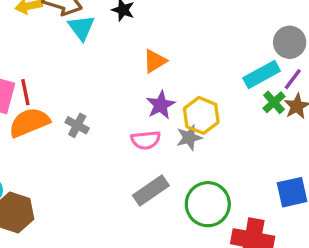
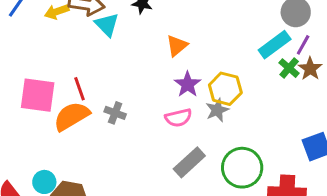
red line: (25, 92) -> (79, 89), moved

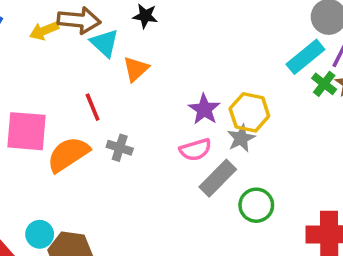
orange triangle: (177, 46) -> (136, 69), moved
red line: (79, 89) -> (93, 107), moved
gray rectangle: (189, 162) -> (218, 178), moved
green circle: (242, 168) -> (256, 205), moved, size x0.7

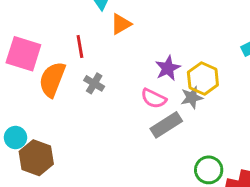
pink semicircle: (195, 150) -> (154, 98), turned 30
orange semicircle: (68, 154) -> (52, 79), turned -48
green circle: (256, 205) -> (209, 170), moved

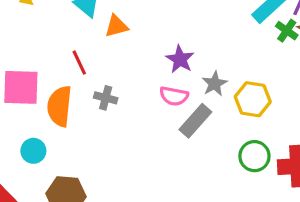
orange triangle: (121, 24) -> (116, 26), turned 30
yellow hexagon: (203, 79) -> (253, 99), moved
cyan circle: (15, 138) -> (33, 151), moved

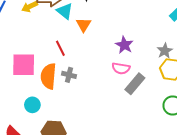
orange triangle: (116, 26) -> (84, 25), turned -42
gray star: (215, 84) -> (165, 51), moved
gray cross: (106, 98) -> (69, 75), moved

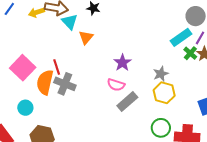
red line: (60, 48) -> (57, 67), moved
pink square: (24, 65) -> (23, 68), turned 35
gray cross: (69, 75) -> (65, 84), size x1.5

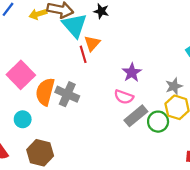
cyan triangle: (70, 22) -> (75, 25), size x1.4
red line: (57, 67) -> (83, 54), moved
green circle: (161, 128) -> (158, 122), moved

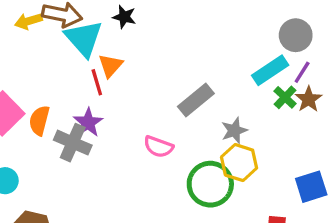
purple star: (132, 73) -> (88, 123), moved
orange semicircle: (45, 92) -> (39, 120), moved, size x0.7
gray rectangle: (136, 116) -> (196, 100), moved
green circle: (158, 122) -> (210, 184), size x1.4

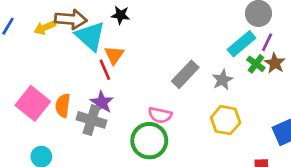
gray star: (234, 131) -> (222, 80), moved
green circle: (210, 184) -> (149, 141), moved

